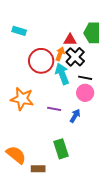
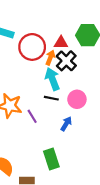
red circle: (41, 61) -> (32, 47), moved
black line: (85, 78) -> (51, 98), moved
purple line: (54, 109) -> (32, 116), moved, turned 48

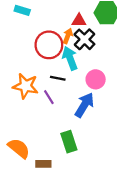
red circle: (32, 47) -> (49, 45), moved
black line: (51, 98) -> (58, 78), moved
blue arrow: (66, 124) -> (84, 105), size x1.6

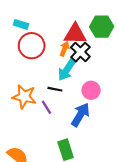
red triangle: (79, 20) -> (75, 34), size x1.6
red circle: (49, 45) -> (32, 46), moved
cyan arrow: (70, 58) -> (67, 70), turned -125

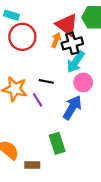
red triangle: (75, 34) -> (67, 25), turned 35
black cross: (80, 52) -> (72, 43), turned 30
cyan arrow: (67, 70) -> (76, 62), moved

